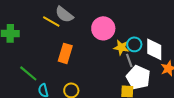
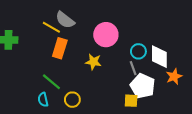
yellow star: (121, 47) -> (93, 62), moved
orange rectangle: (65, 53) -> (60, 48), moved
green line: (28, 73) -> (51, 82), moved

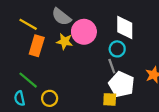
gray semicircle: (65, 20) -> (61, 17), moved
white diamond: (159, 57) -> (125, 27), moved
yellow star: (93, 62) -> (65, 41), moved

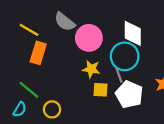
yellow star: (65, 41) -> (91, 69), moved
cyan circle: (117, 49) -> (125, 56), size x1.6
cyan semicircle: (20, 98) -> (20, 109), turned -136
yellow square: (110, 99) -> (100, 90), moved

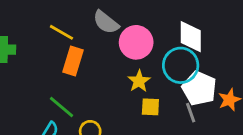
yellow star: (91, 69) -> (139, 81), turned 30
gray line: (119, 75) -> (191, 113), moved
white pentagon: (129, 94) -> (199, 88), moved

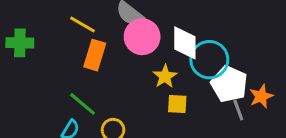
white diamond: (191, 37) -> (185, 43), moved
pink circle: (136, 42) -> (142, 37), moved
gray line: (191, 113) -> (238, 110), moved

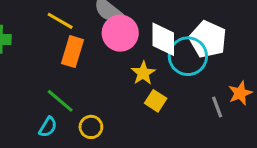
white pentagon: (229, 84) -> (208, 39), moved
yellow square: (177, 104) -> (156, 101), turned 30

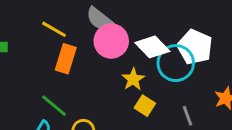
white diamond: (163, 39) -> (152, 47), turned -44
gray line: (217, 107) -> (187, 116), moved

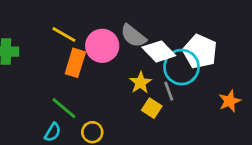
gray semicircle: (99, 19) -> (133, 36), moved
pink circle: (111, 41) -> (102, 46), moved
gray line: (187, 116) -> (169, 91), moved

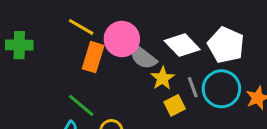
gray semicircle: (133, 36) -> (143, 57), moved
cyan circle: (182, 67) -> (221, 89), moved
yellow square: (152, 108) -> (175, 105), turned 30

